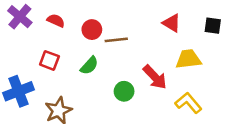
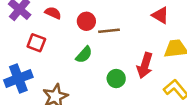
red square: (49, 60) -> (36, 43), moved
red arrow: (155, 77) -> (145, 65), turned 60

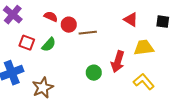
red semicircle: (53, 13) -> (51, 17), moved
green semicircle: (84, 55) -> (49, 45), moved

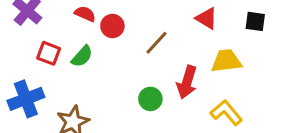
brown line: (88, 33) -> (156, 43), moved, turned -42

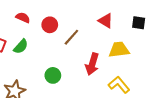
red circle: (112, 26) -> (50, 25), moved
green circle: (150, 99) -> (53, 75), moved

